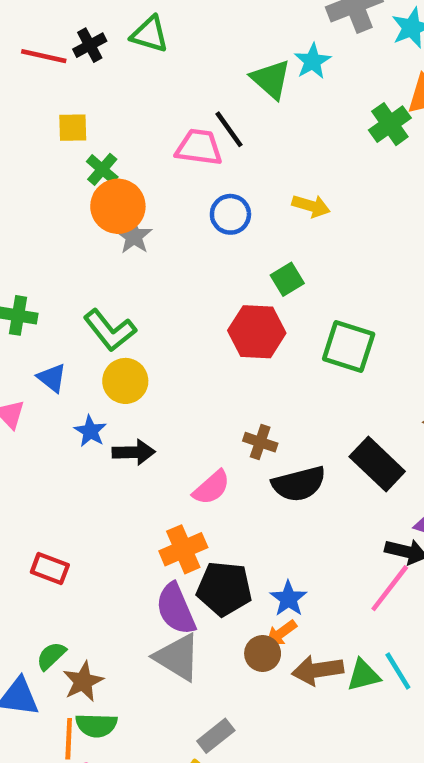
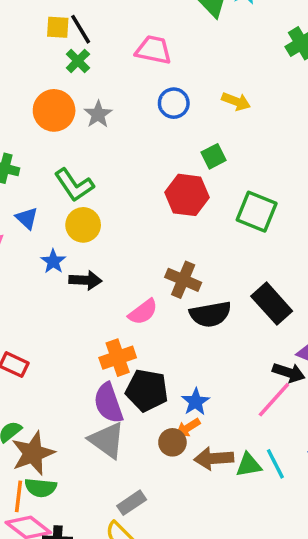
black line: (229, 129) -> (81, 29), moved
orange circle: (118, 206) -> (54, 110), moved
brown cross: (260, 442) -> (183, 280), size x1.4
brown star: (83, 681) -> (33, 453), size x1.4

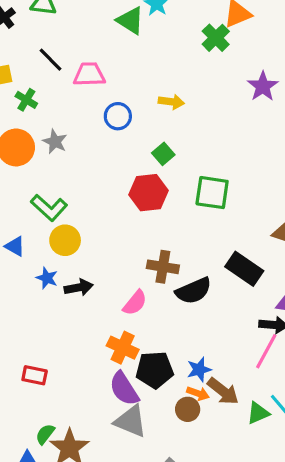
black line: (81, 29) -> (50, 60), moved
orange cross: (118, 358) -> (123, 348), turned -32
blue star: (196, 402) -> (199, 369), turned 30
orange arrow: (188, 428) -> (198, 393), turned -115
brown arrow: (214, 458) -> (223, 391), moved, turned -124

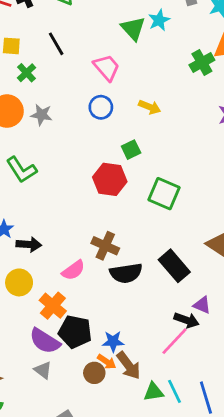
pink trapezoid: (89, 74) -> (107, 67), moved, turned 36
gray star: (55, 142) -> (41, 115), turned -30
yellow circle: (65, 240) -> (19, 282), moved
purple semicircle: (124, 389) -> (45, 341), turned -40
gray triangle: (131, 421) -> (43, 370), size x0.6

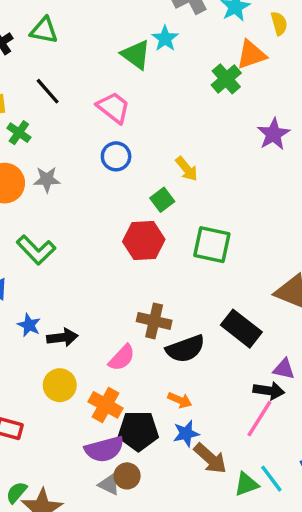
yellow arrow: (150, 107) -> (187, 169), moved, turned 40
purple semicircle: (45, 341) -> (104, 449), turned -36
orange arrow: (107, 362) -> (180, 400), moved
brown circle: (94, 373) -> (127, 476), moved

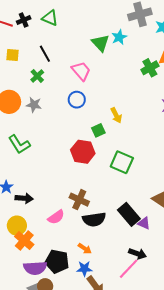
green cross: (19, 133) -> (37, 76), moved
purple triangle: (284, 369) -> (144, 223), moved
orange cross: (106, 405) -> (24, 241), moved

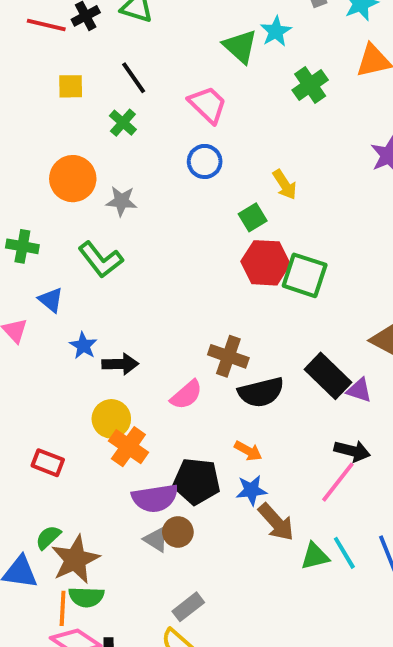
green cross: (150, 68) -> (310, 85), moved
gray star: (34, 105) -> (121, 201), moved
red hexagon: (83, 152) -> (265, 263), moved

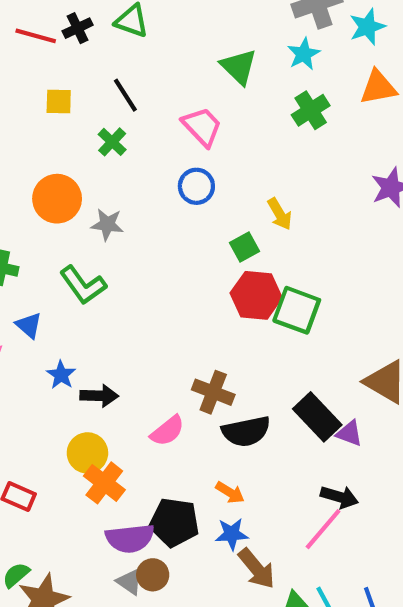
cyan star: (276, 31) -> (304, 54), moved

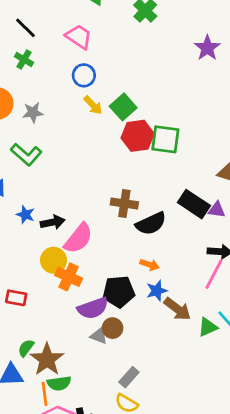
yellow arrow: (280, 214) -> (93, 105), moved
green square: (245, 247) -> (123, 107), size x1.4
pink semicircle: (167, 431) -> (78, 238), moved, size x1.4

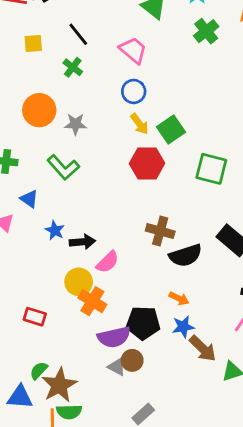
red hexagon: (138, 136) -> (147, 163), moved
pink semicircle: (78, 238) -> (108, 262), size x0.7

